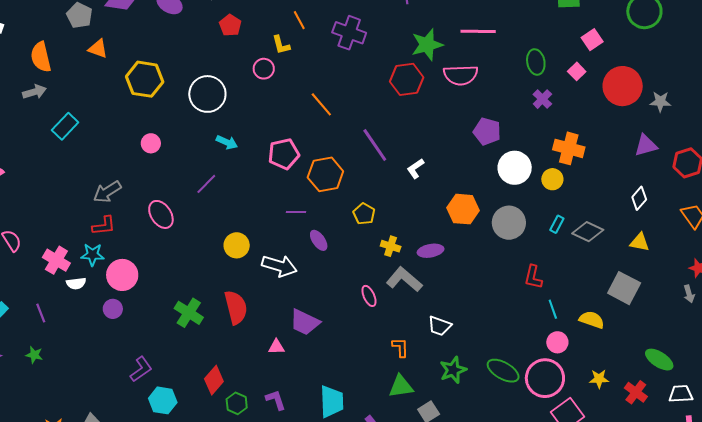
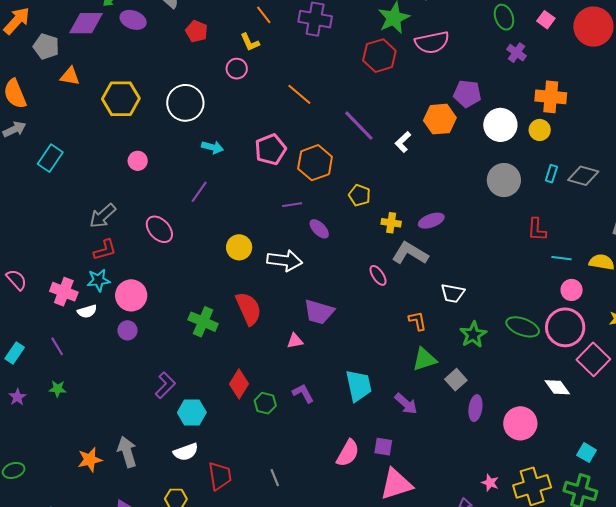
orange hexagon: (463, 209) -> (440, 119), moved
cyan line: (553, 309) -> (562, 258), turned -54

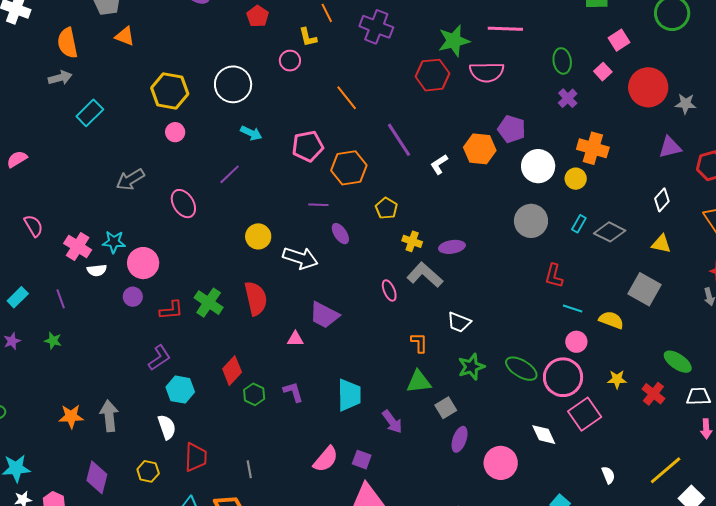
yellow hexagon: (121, 99) -> (170, 91), moved
red L-shape: (105, 250) -> (171, 310), moved
white semicircle: (186, 452) -> (167, 427), turned -100

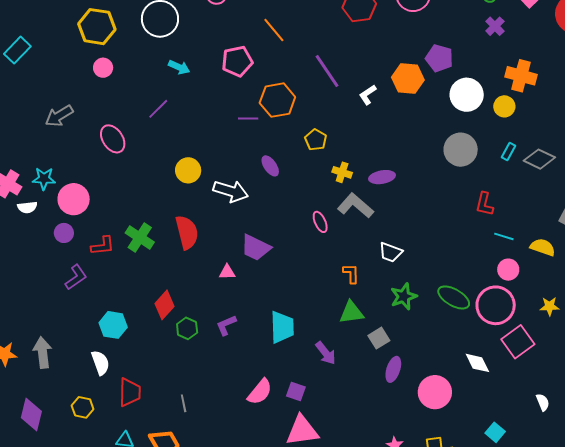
pink pentagon: (308, 146) -> (237, 61), moved
purple line: (318, 205) -> (248, 119), moved
purple L-shape: (159, 358) -> (76, 277), moved
purple L-shape: (293, 392) -> (226, 325), turned -95

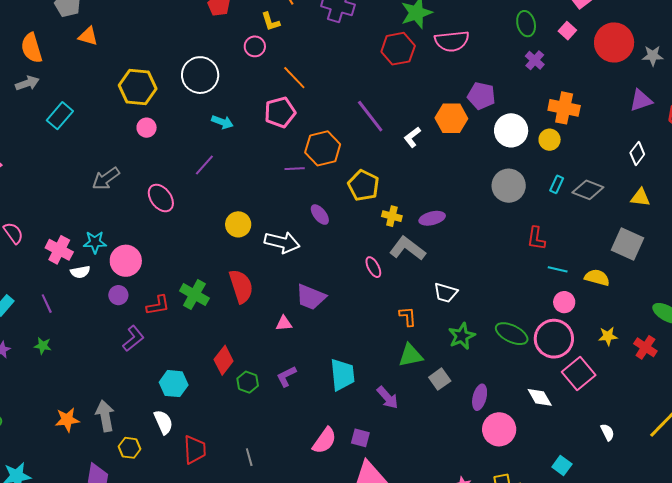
orange line: (274, 30) -> (294, 78), moved
yellow pentagon: (316, 140) -> (363, 185), size x1.4
purple ellipse: (393, 369) -> (480, 397), moved
yellow hexagon: (83, 407) -> (130, 448), moved

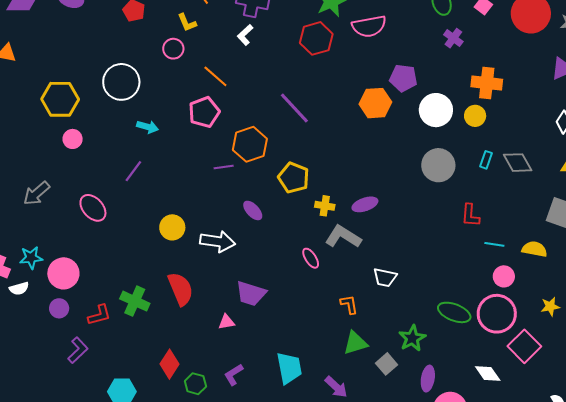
white L-shape: (412, 137) -> (245, 35), moved
gray diamond: (588, 190) -> (518, 163), turned 44
green star: (462, 336) -> (412, 338), moved

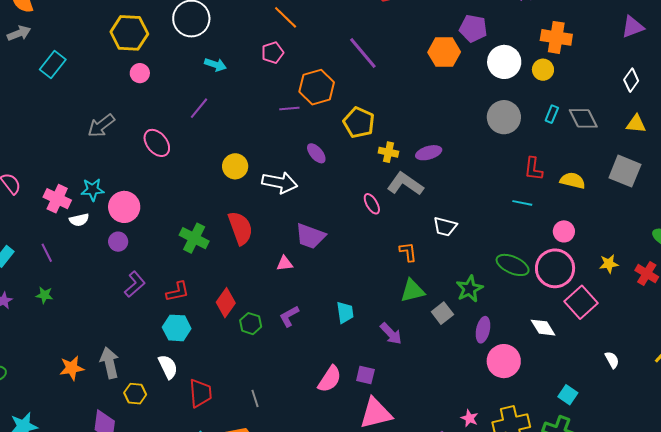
pink pentagon: (204, 112) -> (273, 53), size x0.7
cyan line: (494, 244) -> (522, 203), moved
yellow semicircle: (534, 249) -> (573, 181), moved
red L-shape: (99, 315) -> (178, 292), moved
cyan trapezoid: (289, 368) -> (345, 312), size x0.7

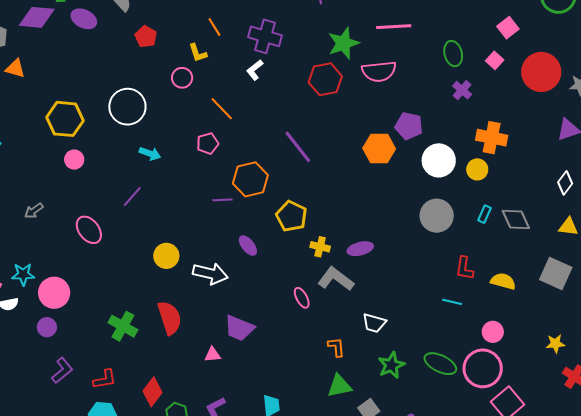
gray arrow: (101, 126) -> (34, 211), size x0.7
yellow star: (609, 264) -> (555, 344), moved
green star: (469, 289) -> (391, 365), moved

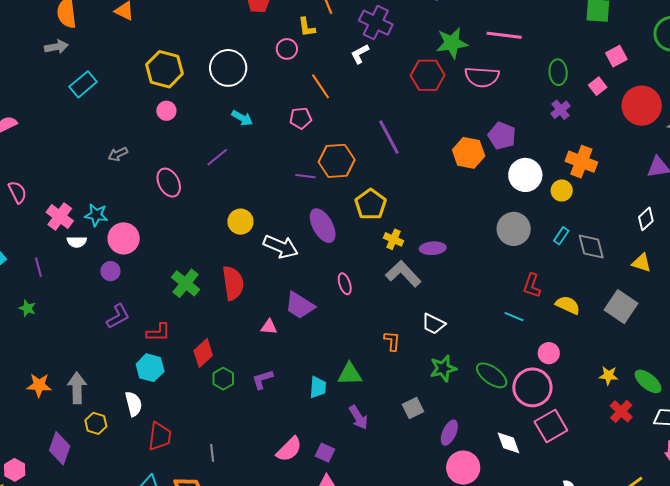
purple ellipse: (248, 246) -> (323, 226), size x1.6
pink ellipse: (302, 298) -> (345, 284), moved
green triangle: (339, 386) -> (350, 374), moved

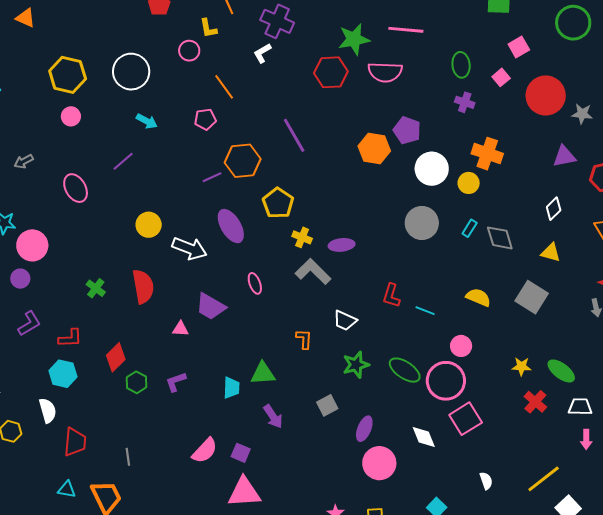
purple cross: (561, 110) -> (465, 102), turned -30
purple line: (306, 176) -> (212, 177), turned -30
green cross: (186, 283) -> (96, 288), size x0.7
red L-shape: (532, 286) -> (391, 296), moved

